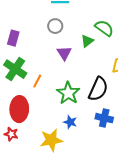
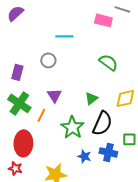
gray circle: (55, 26) -> (48, 60), moved
green triangle: (87, 41) -> (91, 98), moved
purple triangle: (64, 53) -> (54, 95), moved
blue star: (70, 122) -> (84, 156), moved

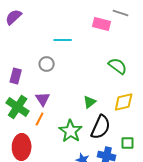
green semicircle: (108, 62) -> (118, 66), moved
purple triangle: (54, 95) -> (43, 99), moved

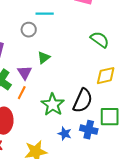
gray circle: (47, 64) -> (29, 30), moved
green triangle: (90, 102) -> (44, 58), moved
green square: (128, 143) -> (110, 117), size x1.5

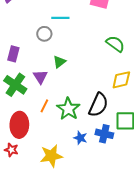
orange line: (22, 93) -> (44, 106), moved

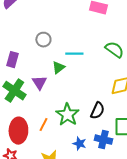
cyan line: (60, 18) -> (74, 54), moved
black semicircle: (98, 105) -> (97, 111), size x0.7
orange line: (44, 106) -> (43, 125), moved

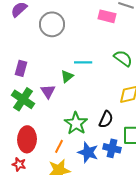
gray circle: (43, 40) -> (52, 24), moved, size x1.6
orange line: (43, 125) -> (59, 146), moved
blue star: (79, 144) -> (88, 152), size x1.5

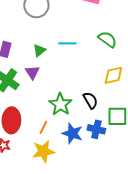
green triangle: (67, 76) -> (39, 50), moved
black semicircle: (106, 119) -> (90, 100), turned -54

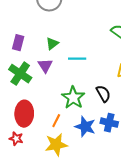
cyan line: (67, 43) -> (77, 59), moved

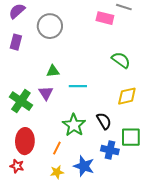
purple rectangle: (18, 43) -> (16, 42), moved
green triangle: (52, 44) -> (53, 71), turned 32
blue star: (85, 127) -> (84, 166), moved
yellow star: (56, 145) -> (57, 172), size x0.6

